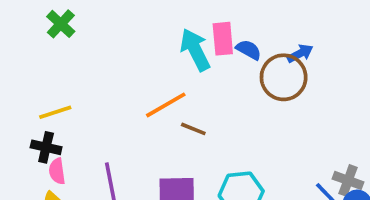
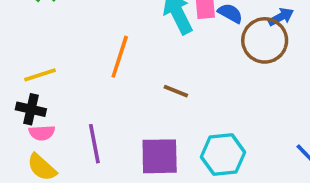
orange line: (166, 105) -> (120, 57), moved, turned -42
pink semicircle: (57, 171) -> (42, 133), turned -85

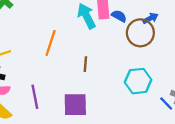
brown line: (176, 91) -> (85, 64), turned 72
cyan hexagon: (223, 155) -> (138, 81), moved

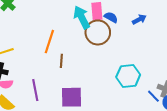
brown circle: (140, 33) -> (98, 32), moved
brown line: (85, 64) -> (61, 61), moved

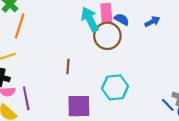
orange line: (49, 42) -> (20, 26), moved
cyan hexagon: (128, 76) -> (115, 87), moved
purple line: (35, 90) -> (26, 98), moved

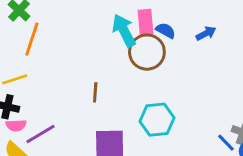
purple line: (26, 98) -> (41, 134), turned 70

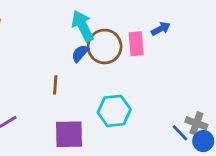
pink rectangle: (145, 22) -> (136, 44), moved
blue semicircle: (166, 30) -> (80, 53), moved, turned -78

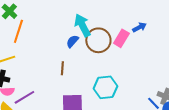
pink rectangle: (136, 44) -> (121, 38), turned 36
blue semicircle: (80, 53) -> (72, 41), moved

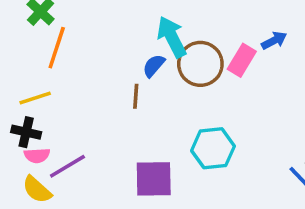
brown line: (62, 68) -> (136, 96), moved

